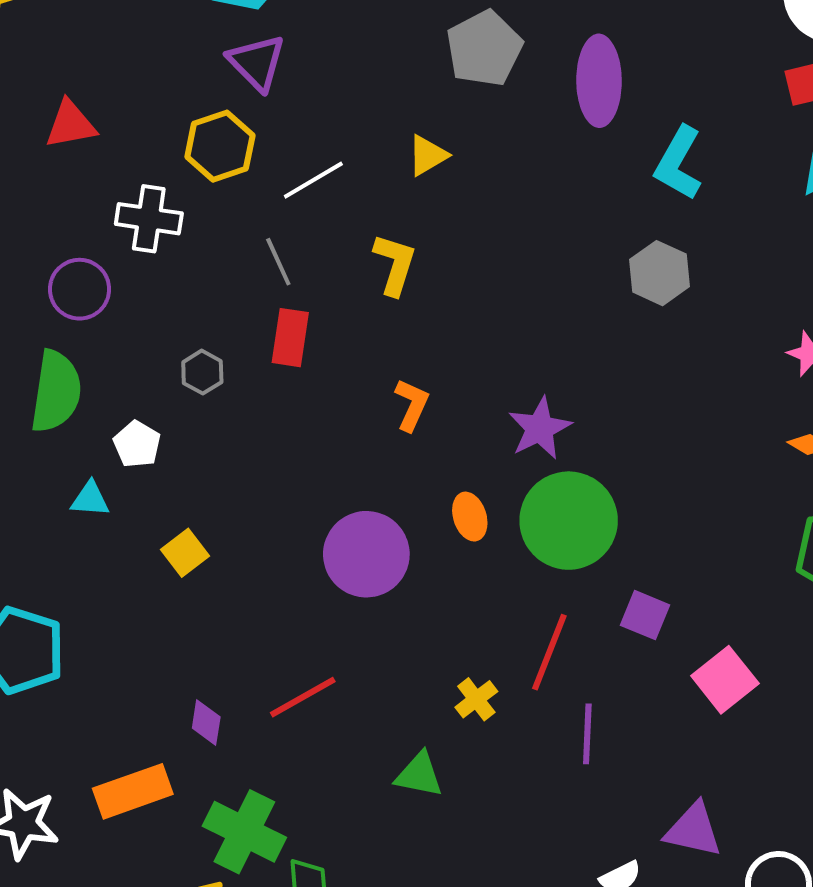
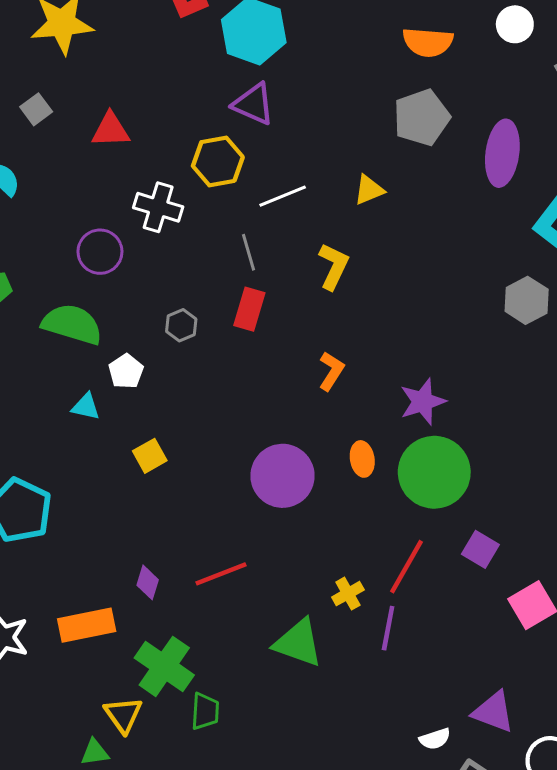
purple triangle: (257, 62) -> (253, 104), turned -30
green semicircle: (56, 391) -> (72, 324), turned -90
purple line: (587, 734) -> (388, 628), moved
green triangle: (419, 775) -> (298, 643), size x1.4

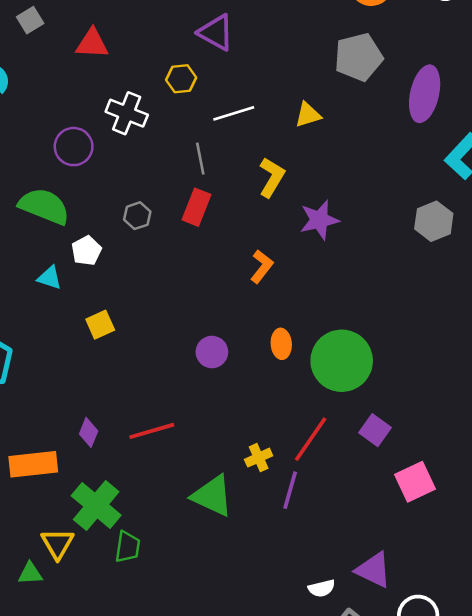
yellow hexagon: (218, 161) -> (181, 79), size x0.7
purple star: (423, 402) -> (319, 220), moved
purple circle: (283, 476) -> (212, 352), size x0.6

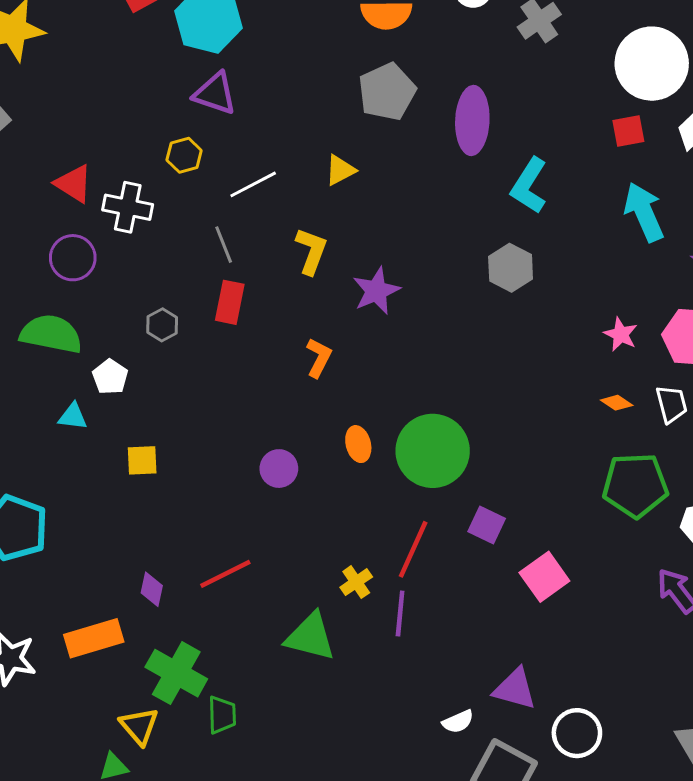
red triangle: (92, 44) -> (74, 184), moved, turned 40
yellow square: (100, 325) -> (142, 460), turned 32

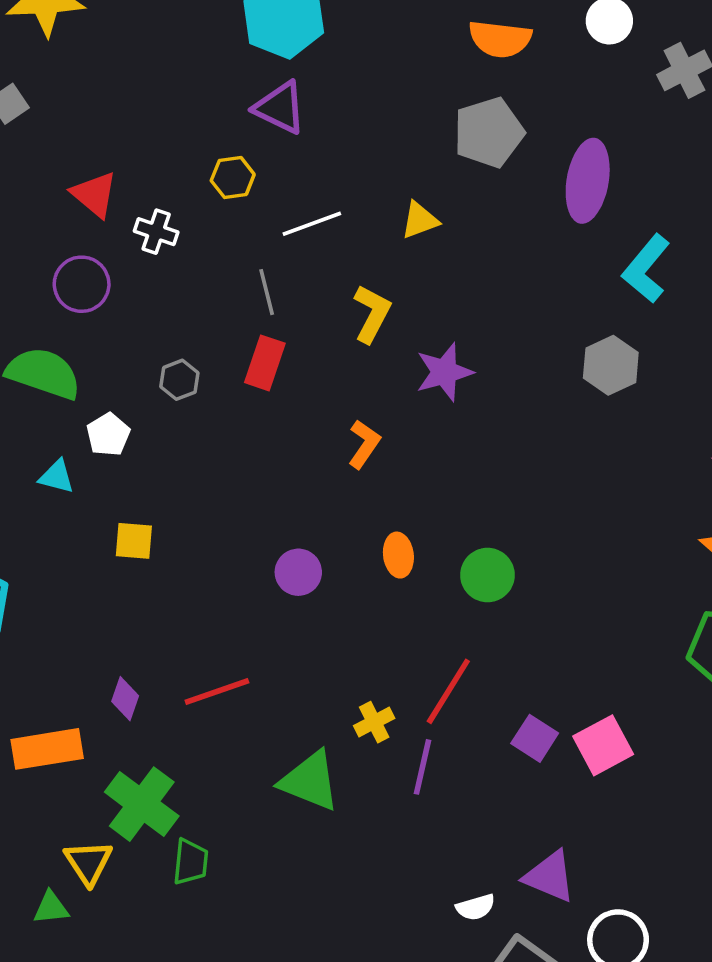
white cross: (128, 207) -> (156, 232), size x0.7
green circle: (433, 451) -> (487, 575), size x0.6
purple square: (487, 525) -> (535, 738), moved

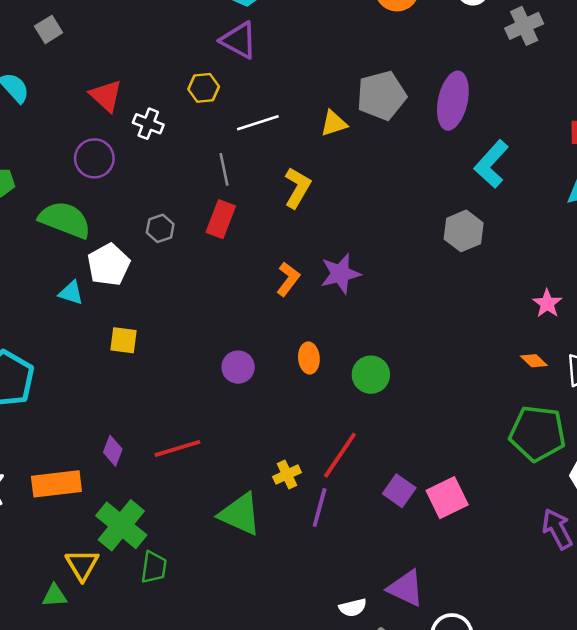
gray pentagon: (489, 132) -> (381, 95), moved
purple star: (444, 372) -> (340, 274), moved
white pentagon: (108, 434) -> (109, 265), size x1.4

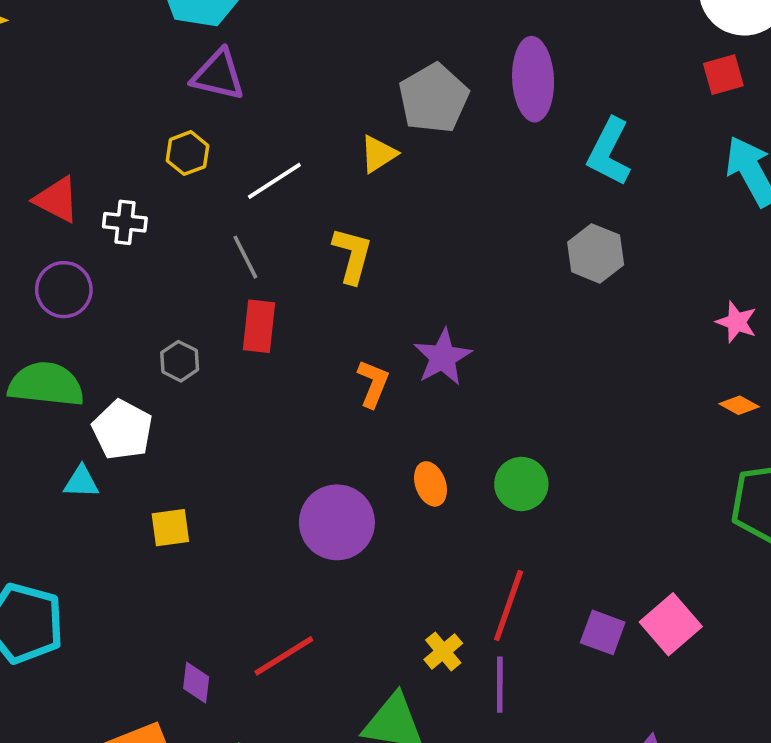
purple circle: (238, 367) -> (337, 522), size x1.6

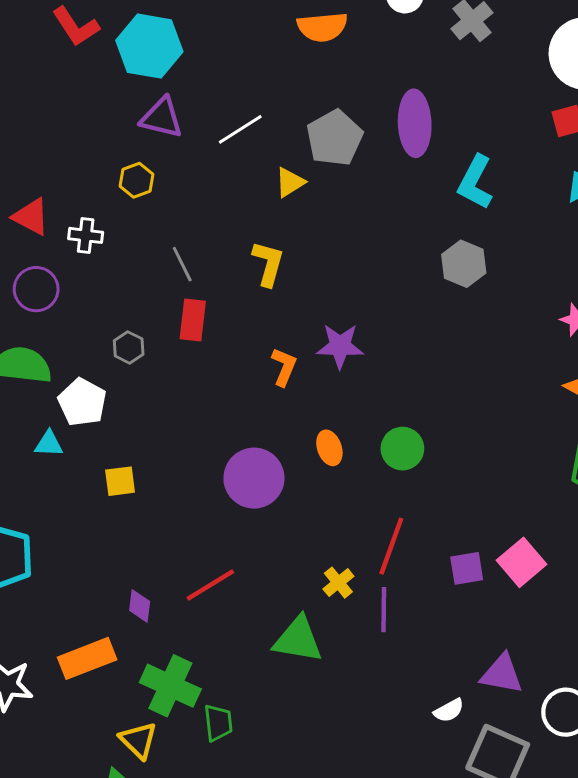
white line: (274, 181) -> (240, 129), moved
purple star: (443, 357) -> (340, 346), turned 30
purple square: (603, 632) -> (467, 568), turned -30

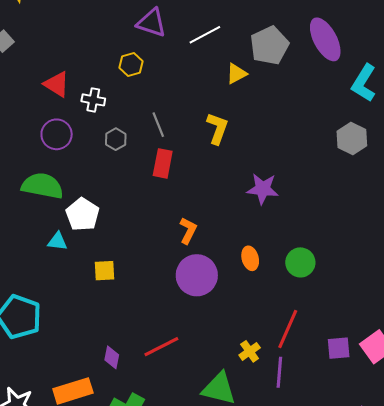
purple ellipse: (415, 123) -> (325, 39), turned -30
gray hexagon: (129, 347) -> (116, 139), moved
orange L-shape: (284, 367) -> (188, 231), moved

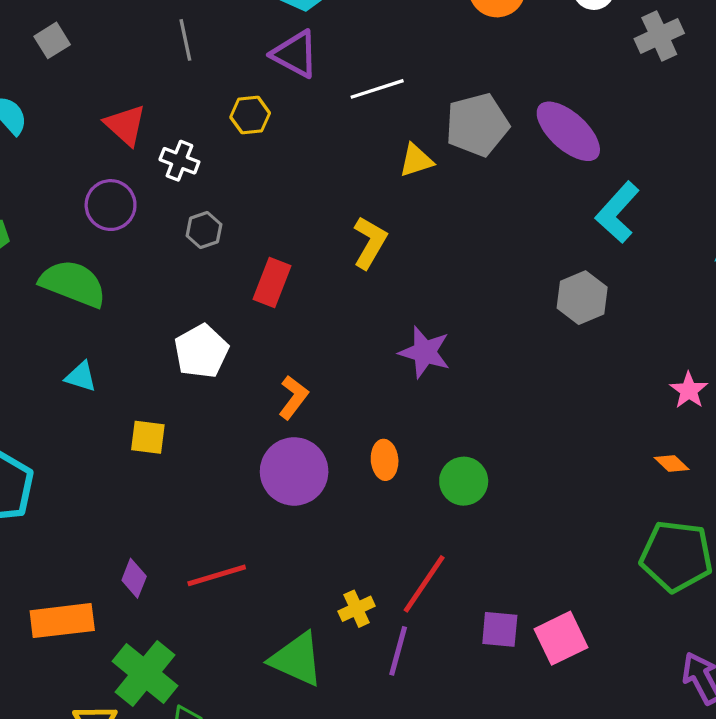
purple ellipse: (325, 39) -> (568, 131), turned -30
gray line: (158, 125) -> (185, 40), moved
white pentagon: (82, 214) -> (201, 351), moved

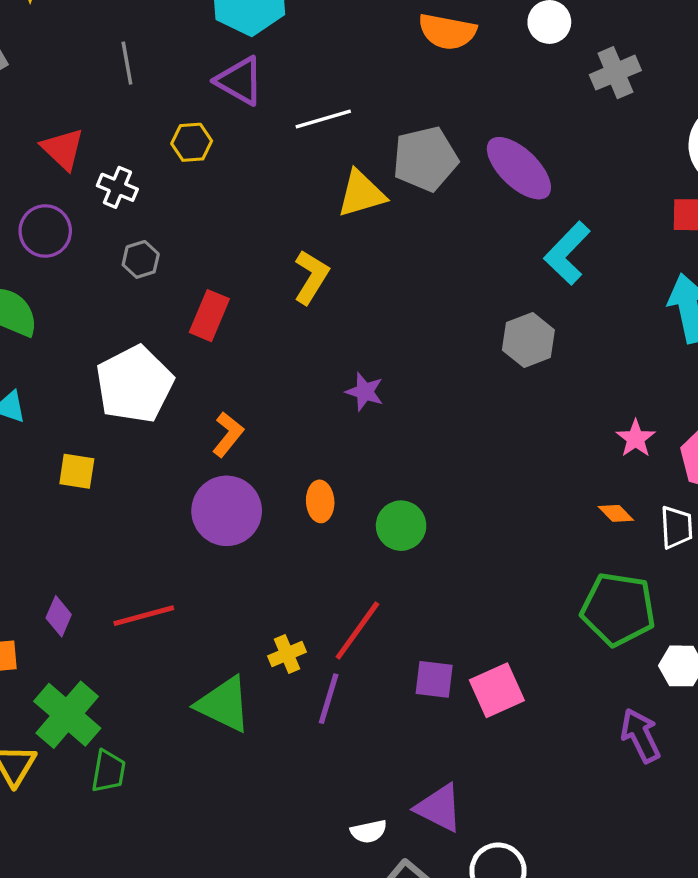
yellow triangle: (416, 160) -> (361, 194), size x1.4
white pentagon: (201, 351) -> (134, 384), size x1.4
purple star: (425, 352) -> (365, 392), size x0.7

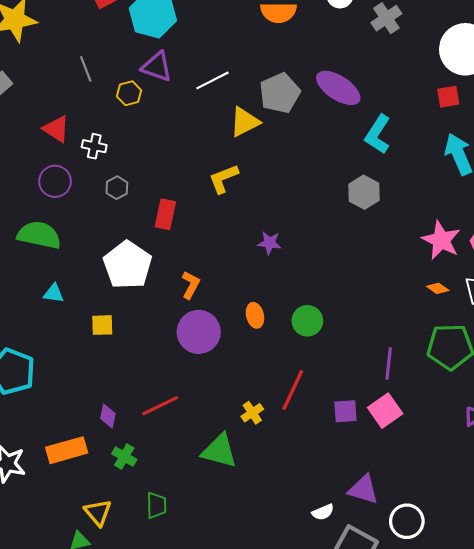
yellow hexagon: (192, 142) -> (129, 93), moved
yellow L-shape: (311, 277) -> (223, 179), turned -132
pink star: (636, 439) -> (441, 240), size x1.6
purple line: (329, 699) -> (389, 363), moved
green cross: (67, 715) -> (124, 457), moved, size x0.6

